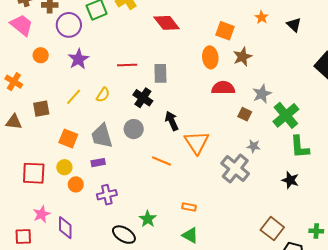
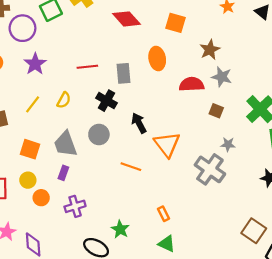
orange square: (225, 31) -> (176, 23), moved
orange ellipse: (210, 57) -> (157, 59), moved
gray star: (262, 94) -> (222, 77), moved, turned -30
purple rectangle: (98, 163) -> (63, 173), turned -56
orange rectangle: (189, 207) -> (163, 214), turned 56

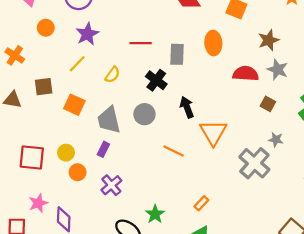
yellow line: (33, 104) -> (77, 64), moved
orange square: (30, 149) -> (74, 105), moved
purple cross: (75, 206) -> (111, 185), turned -30
orange rectangle: (163, 214) -> (201, 203), turned 64

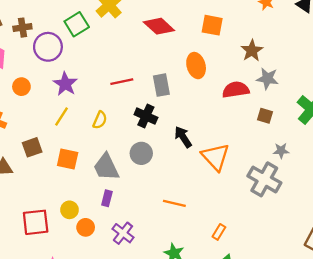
orange line: (174, 151) -> (174, 203), moved

